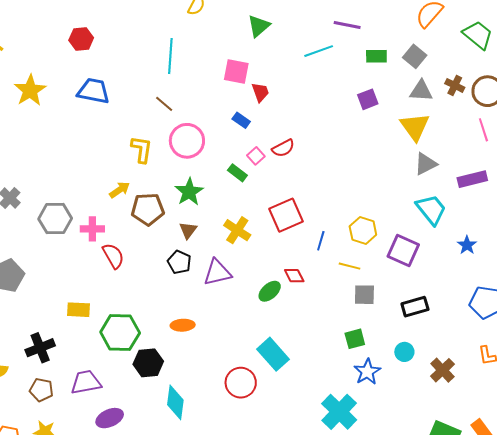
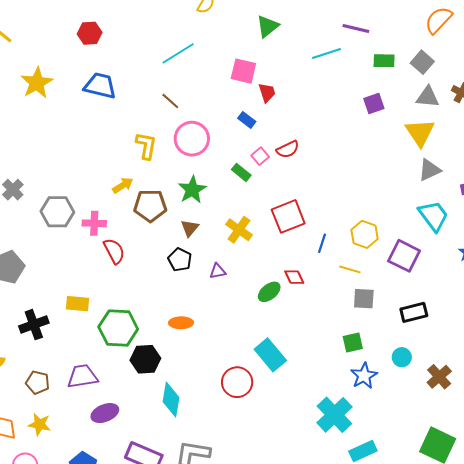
cyan line: (170, 56) -> (178, 53), turned 52
purple triangle: (217, 272) -> (218, 271), size x0.6
black cross: (40, 348) -> (34, 325), moved

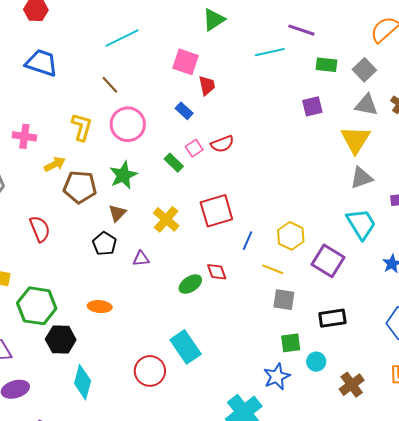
pink cross: (94, 223) -> (24, 136), moved
green square: (353, 342) -> (291, 343), moved

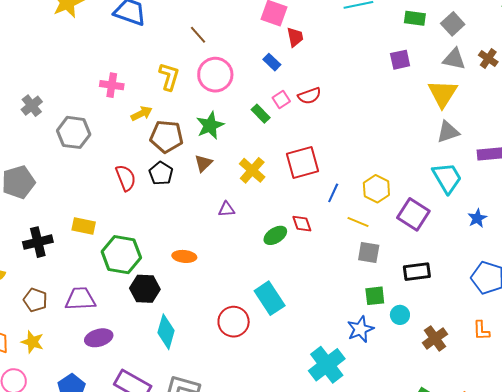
black pentagon: (104, 244) -> (161, 173), moved

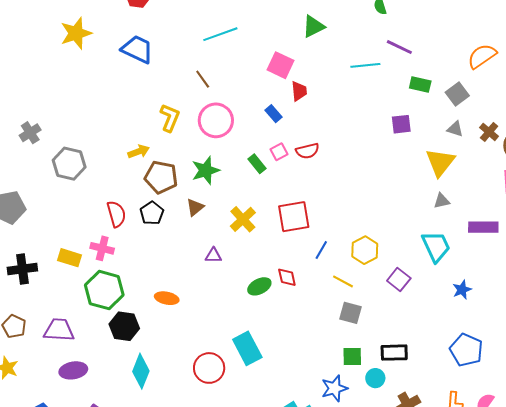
gray triangle: (454, 59) -> (455, 129), size x0.7
pink cross: (112, 85) -> (102, 248), moved
gray triangle: (448, 132) -> (442, 201), size x0.7
purple square: (413, 214) -> (399, 279), size x0.7
black rectangle: (417, 272) -> (394, 353), moved

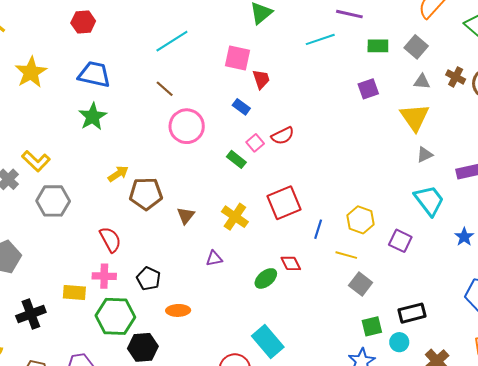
yellow L-shape: (170, 118) -> (36, 161), moved, turned 124
green star: (206, 170) -> (93, 117), moved
black pentagon: (152, 213) -> (148, 279), moved
gray square: (351, 313) -> (361, 284), turned 35

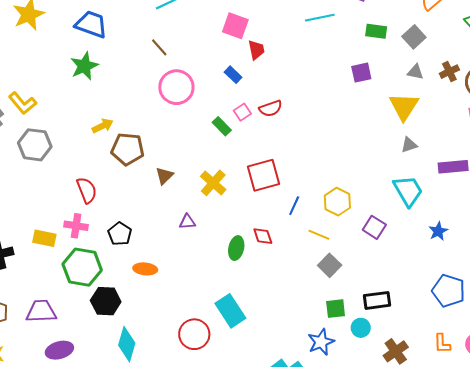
brown cross: (456, 77) -> (449, 72), turned 30
green ellipse: (266, 278) -> (236, 248), turned -45

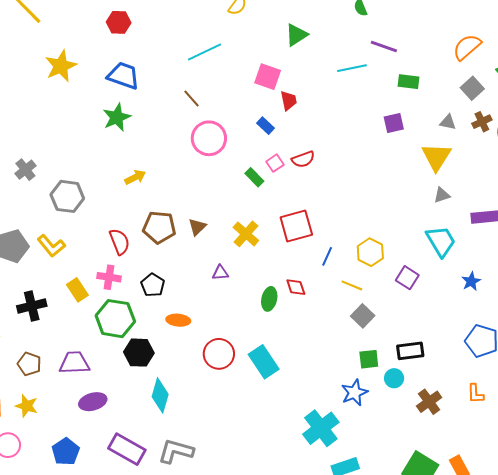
gray square: (414, 37) -> (472, 88), moved
yellow L-shape: (23, 103) -> (51, 246), moved
brown pentagon: (128, 149) -> (159, 227), moved
yellow rectangle: (44, 238) -> (77, 290), turned 45
red circle: (194, 334) -> (219, 354), moved

